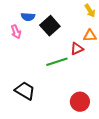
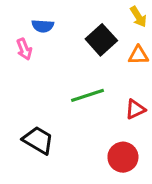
black square: (50, 26) -> (101, 40), moved
red triangle: (77, 49) -> (135, 109), moved

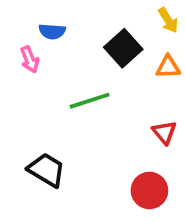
green line: (87, 95) -> (90, 101), moved
red triangle: (135, 109) -> (164, 132), turned -45

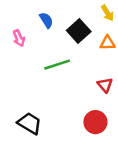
blue semicircle: (52, 31) -> (46, 20), moved, turned -126
black trapezoid: (47, 170) -> (30, 123), moved

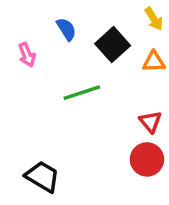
red circle: (95, 122) -> (147, 159), moved

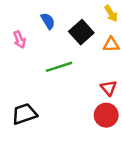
black trapezoid: (42, 177) -> (24, 114), moved, turned -50

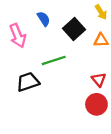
pink arrow: (19, 40) -> (18, 36), size x1.5
black trapezoid: (24, 114) -> (28, 82), moved

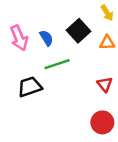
blue semicircle: (44, 19) -> (46, 38), moved
red circle: (96, 104) -> (102, 122), moved

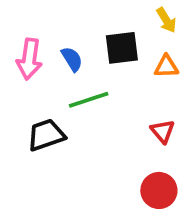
black square: (79, 31) -> (122, 48), turned 35
pink arrow: (19, 38) -> (29, 59), turned 30

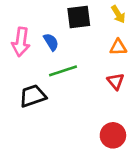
black square: (122, 48) -> (79, 17), moved
red triangle: (163, 131) -> (116, 81), moved

